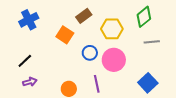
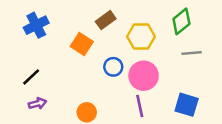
blue square: (148, 83) -> (187, 105), turned -30
purple line: (97, 84) -> (140, 106), moved

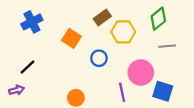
brown rectangle: (106, 20) -> (102, 18), moved
pink circle: (144, 76) -> (141, 73), moved
purple arrow: (37, 103) -> (16, 90), moved

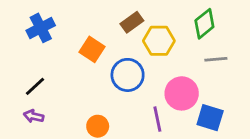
blue circle: (99, 58) -> (128, 75), size x1.5
purple arrow: (16, 90) -> (34, 116), moved, turned -152

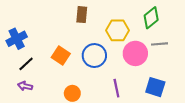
brown rectangle: (132, 22) -> (82, 15), moved, turned -49
blue cross: (41, 28) -> (17, 39), moved
orange square: (92, 49) -> (61, 56), moved
pink circle: (182, 93) -> (135, 53), moved

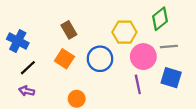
brown rectangle: (82, 15) -> (69, 30), moved, turned -35
blue cross: (17, 39) -> (18, 41), turned -36
blue square: (155, 87) -> (171, 78), moved
purple line: (116, 88) -> (138, 84), moved

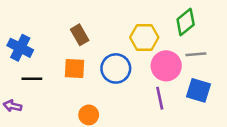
orange square: (64, 59) -> (74, 68), turned -30
black line: (28, 68) -> (32, 79), turned 42
purple arrow: (27, 91) -> (12, 106), moved

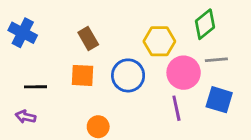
blue cross: (20, 48) -> (23, 33), moved
purple arrow: (12, 106) -> (26, 117), moved

